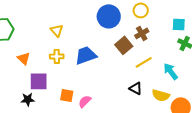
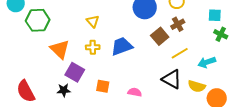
orange triangle: (24, 58) -> (60, 49), size x1.5
cyan arrow: (171, 71) -> (207, 62), turned -72
purple square: (39, 81) -> (75, 72), turned 30
black triangle: (136, 88) -> (172, 79), size x1.5
pink semicircle: (85, 101) -> (135, 92), moved, turned 56

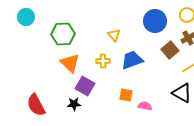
green hexagon: (38, 20) -> (63, 34), moved
yellow triangle: (93, 21) -> (114, 35), moved
orange square: (103, 86) -> (126, 95), moved

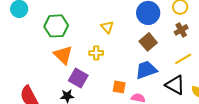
brown square: (170, 50) -> (148, 42), moved
blue trapezoid: (132, 60) -> (146, 70), moved

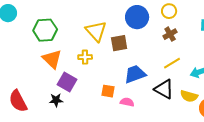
yellow triangle: (107, 27) -> (96, 31), size x1.6
brown square: (148, 42) -> (119, 43), moved, turned 30

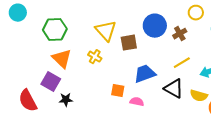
yellow circle: (169, 11) -> (196, 13), moved
blue circle: (137, 17) -> (155, 26), moved
yellow cross: (85, 57) -> (95, 57), turned 32
purple square: (67, 82) -> (51, 82), moved

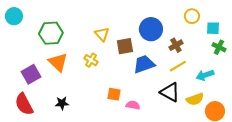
yellow triangle: (106, 31) -> (102, 34), size x0.7
brown cross: (180, 34) -> (176, 45), moved
blue trapezoid: (145, 74) -> (144, 64), moved
purple square: (51, 82) -> (31, 74), moved, turned 30
yellow semicircle: (199, 96) -> (195, 99), turned -36

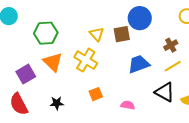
blue circle: (151, 29) -> (140, 18), moved
brown square: (125, 46) -> (122, 34), moved
yellow cross: (91, 60) -> (86, 60), size x1.6
orange square: (114, 94) -> (96, 94), moved, turned -32

